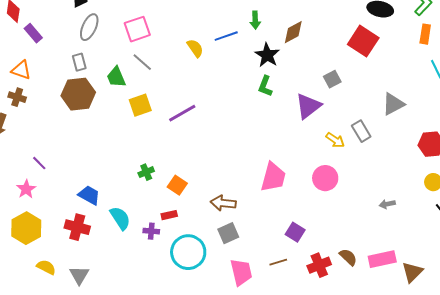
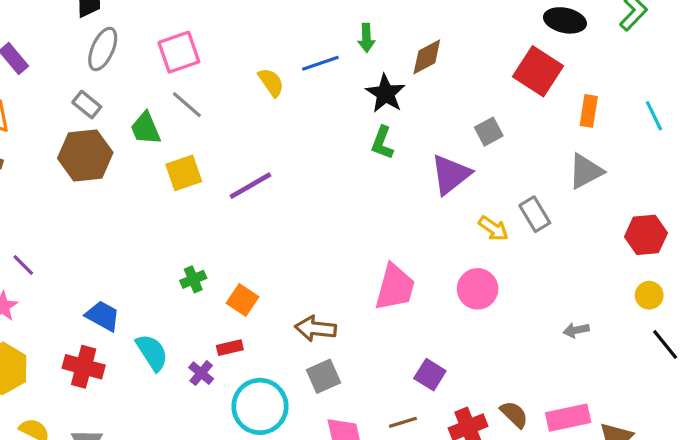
orange rectangle: (425, 34) -> (589, 111), moved
gray rectangle: (79, 62) -> (87, 105), turned -36
purple cross: (151, 231) -> (201, 373), turned 35

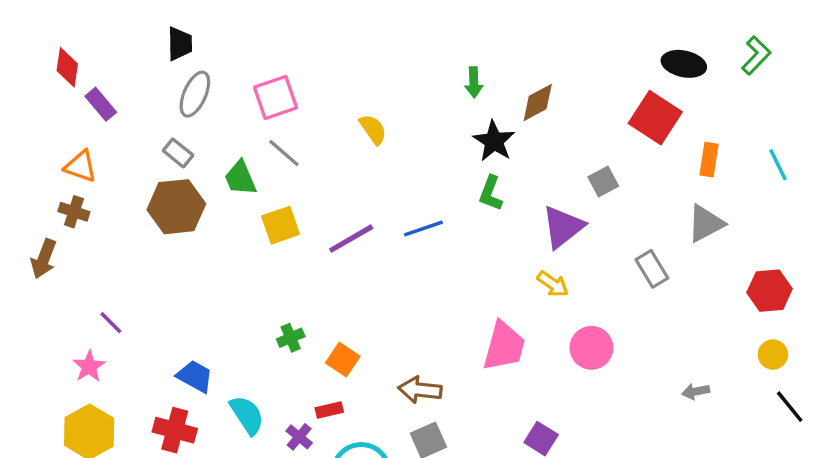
blue line: (320, 63) -> (423, 229), moved
yellow arrow: (493, 228) -> (553, 284), moved

